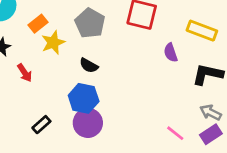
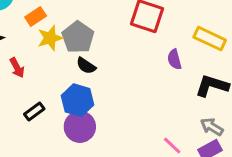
gray pentagon: (90, 23) -> (78, 37), moved
black rectangle: (41, 125) -> (34, 112), moved

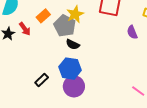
orange rectangle: (36, 16) -> (43, 16), moved
yellow star: (50, 38) -> (75, 14), moved
red arrow: (17, 68) -> (25, 29), moved

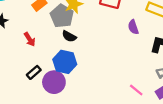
red arrow: (25, 29) -> (30, 39), moved
purple circle: (74, 86) -> (54, 82), moved

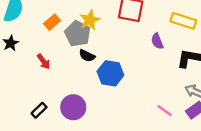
blue hexagon: (65, 62) -> (110, 73), moved
black rectangle: (34, 72) -> (39, 110), moved

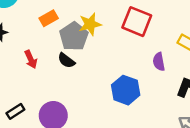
black semicircle: (87, 56) -> (66, 60), moved
blue hexagon: (110, 73) -> (126, 90), moved

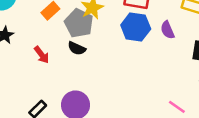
blue hexagon: (126, 90) -> (136, 27), moved

